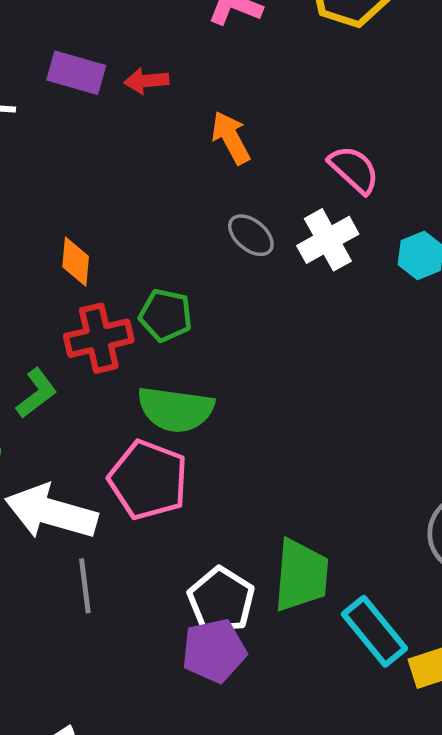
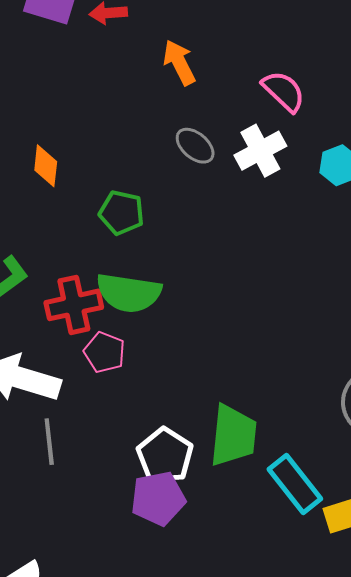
red cross: (99, 338) -> (74, 305), moved
pink pentagon: (148, 480) -> (105, 352), size x0.6

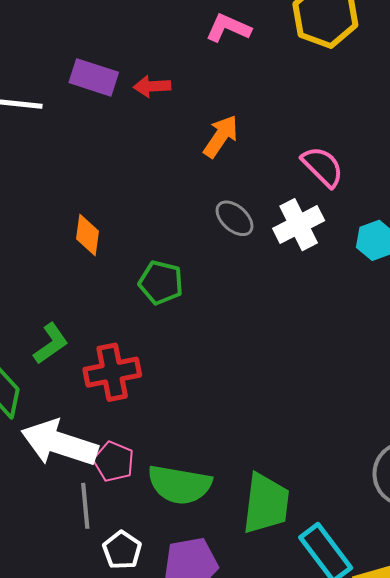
orange arrow: (179, 62) -> (221, 136), turned 60
green semicircle: (129, 293) -> (180, 485), moved
pink pentagon: (105, 352) -> (114, 462), moved
white pentagon: (165, 455) -> (122, 550), moved, size x0.7

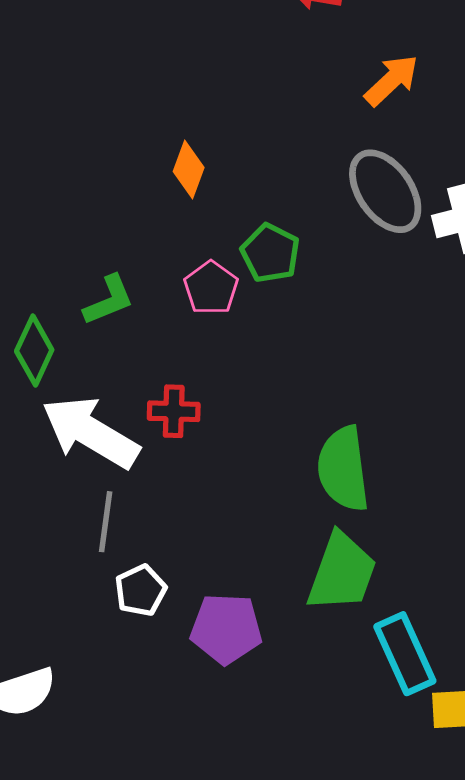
gray ellipse: (235, 218) -> (385, 191), size x1.6
red cross: (112, 372) -> (174, 411), moved, size x0.7
pink pentagon: (114, 462) -> (211, 288), moved
green semicircle: (180, 485) -> (343, 469), moved, turned 60

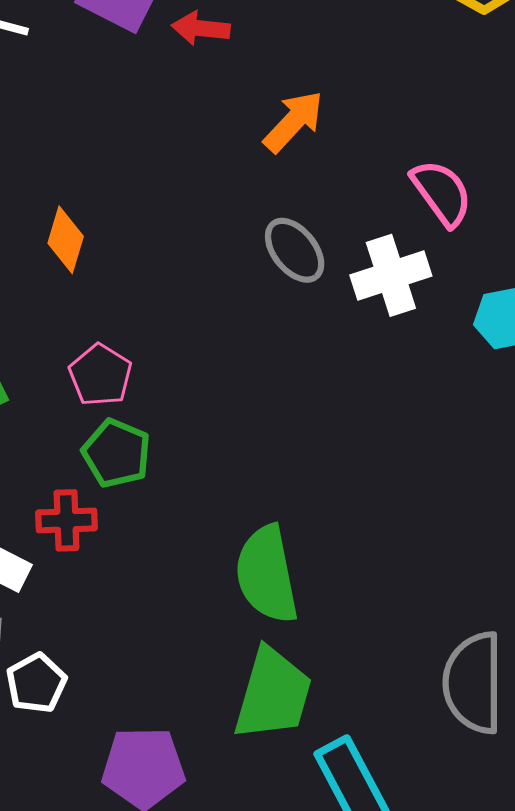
gray ellipse: (385, 191) -> (295, 250), size x0.7
green pentagon: (270, 253) -> (117, 453), moved
white pentagon: (141, 590) -> (36, 683), moved

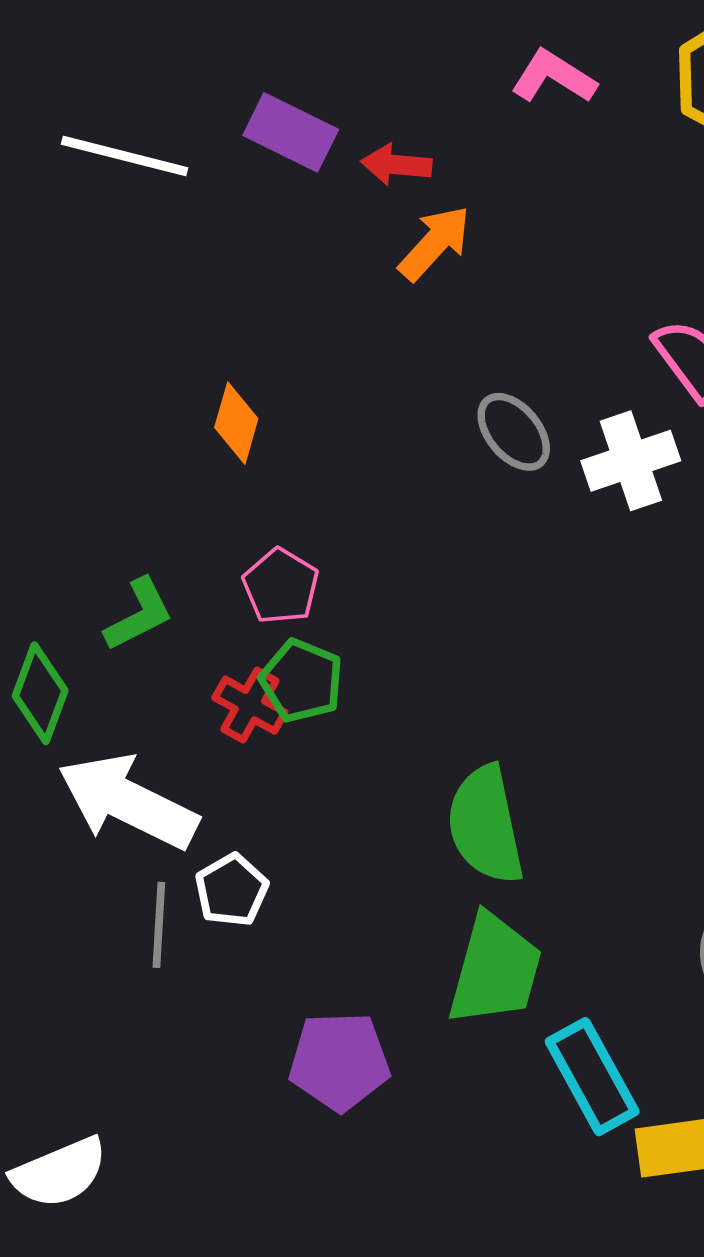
orange arrow: (294, 122) -> (435, 243), moved
red cross: (66, 520) -> (250, 705), moved, turned 32
white pentagon: (36, 683) -> (232, 890), moved

